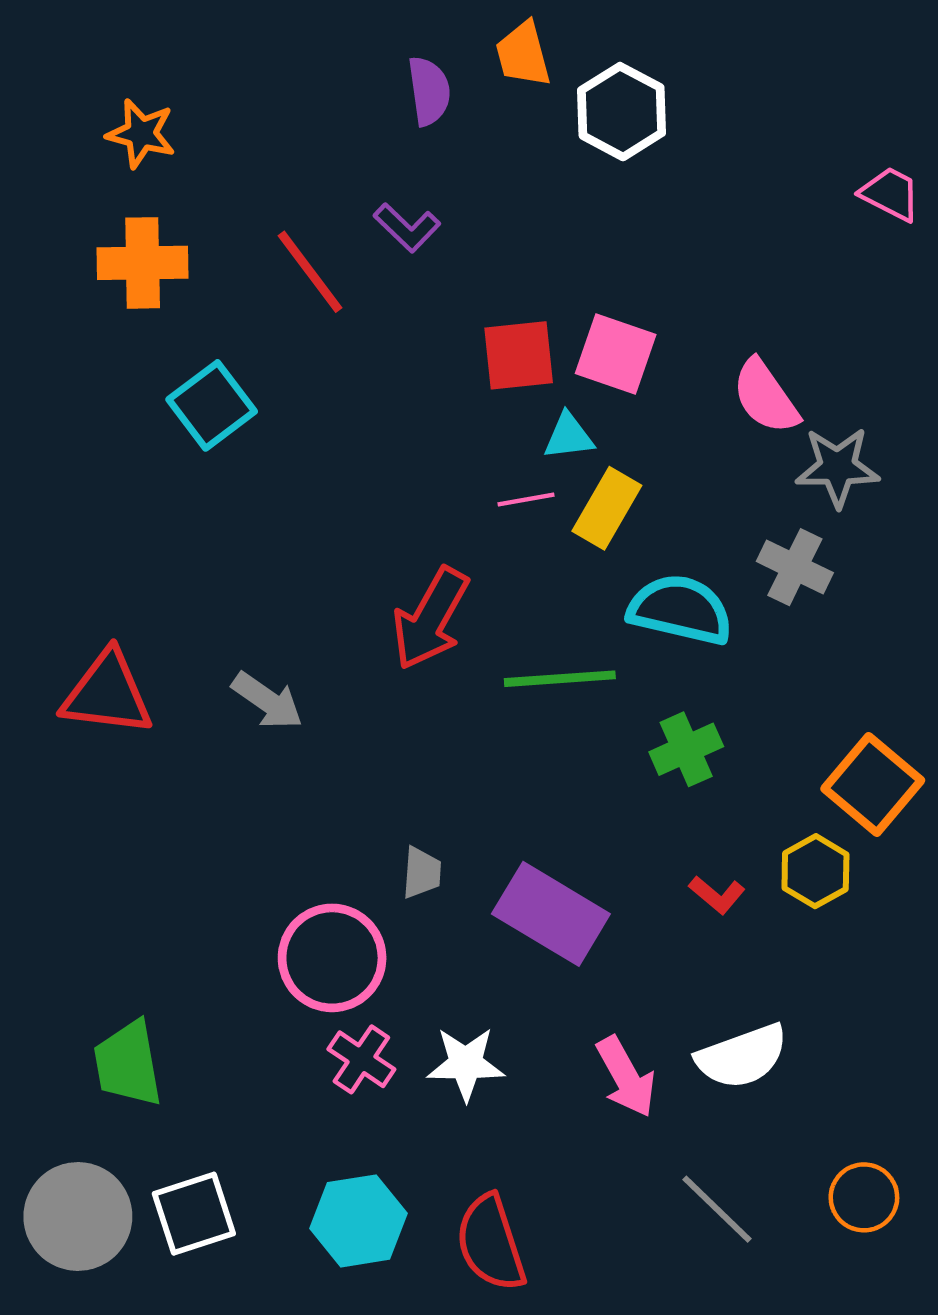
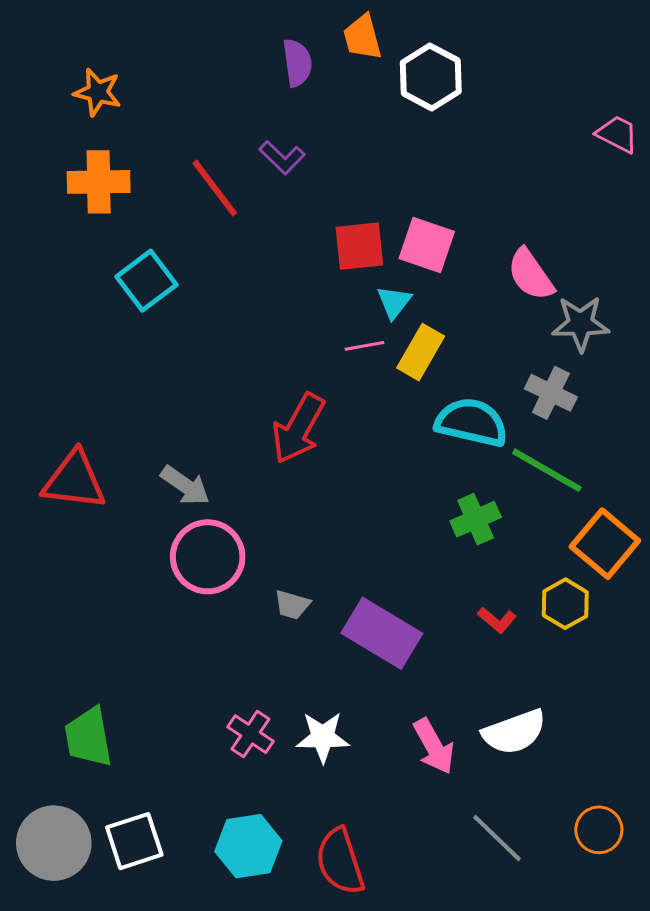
cyan triangle: (569, 436) -> (394, 302), turned -45
green line: (560, 679) -> (547, 470), moved, turned 34
gray trapezoid: (422, 873) -> (292, 605), turned 102
pink circle: (332, 958) -> (208, 557), moved

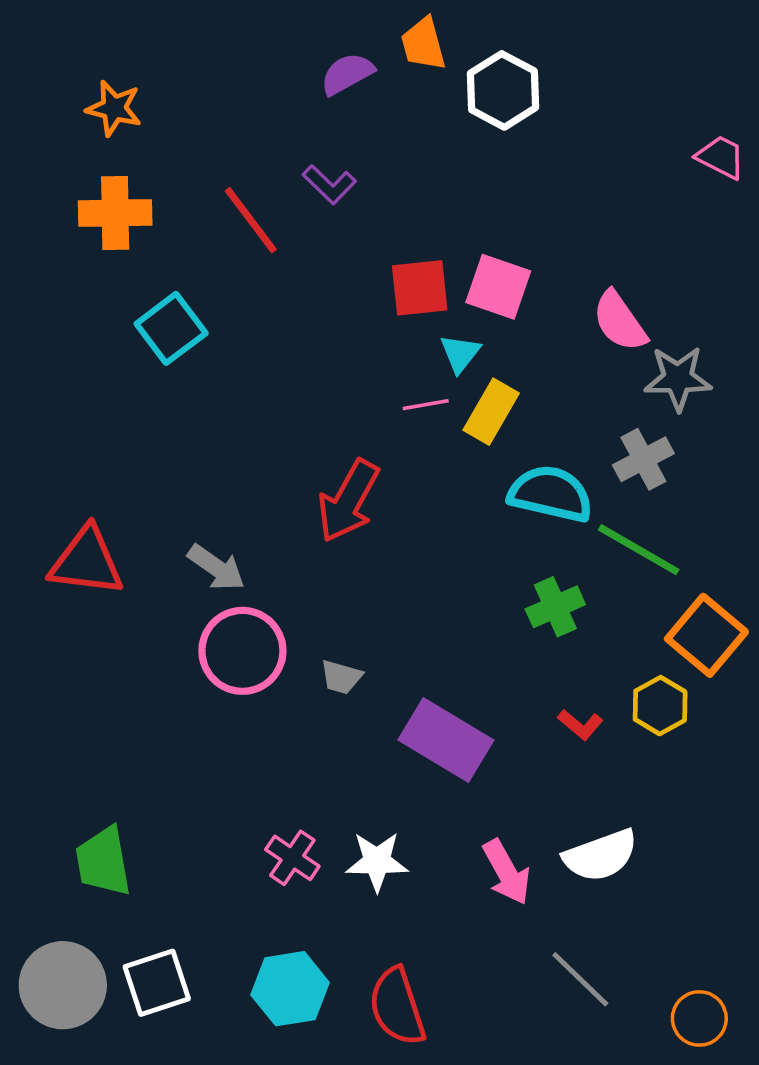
purple semicircle: (297, 63) -> (347, 74), turned -111
gray cross: (551, 393) -> (643, 459), turned 36
gray trapezoid: (292, 605) -> (341, 677), moved
orange circle: (599, 830) -> (699, 1018), moved

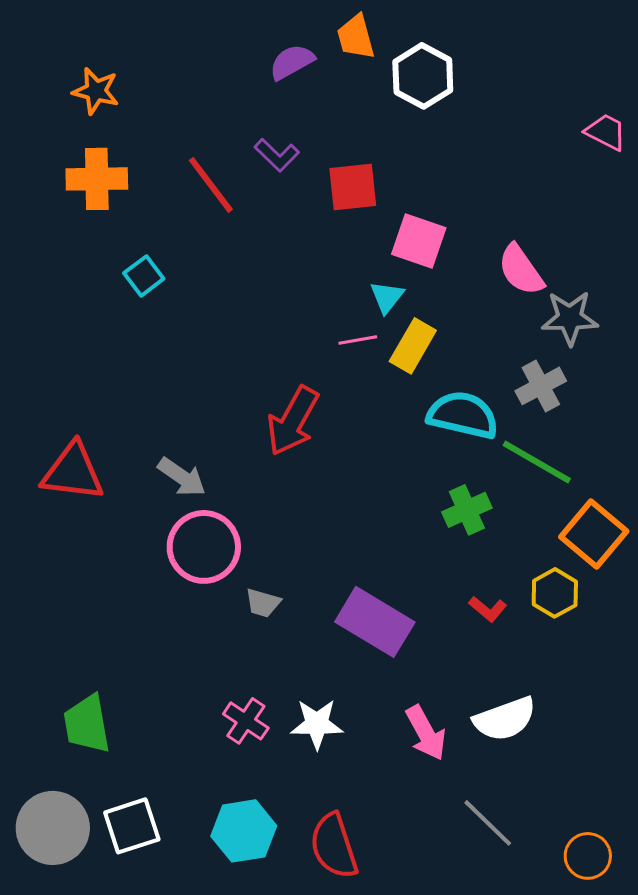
red square: (420, 288) -> (353, 187), moved
cyan square: (171, 328) -> (144, 276), size x0.7
gray trapezoid: (341, 677) -> (263, 603), moved

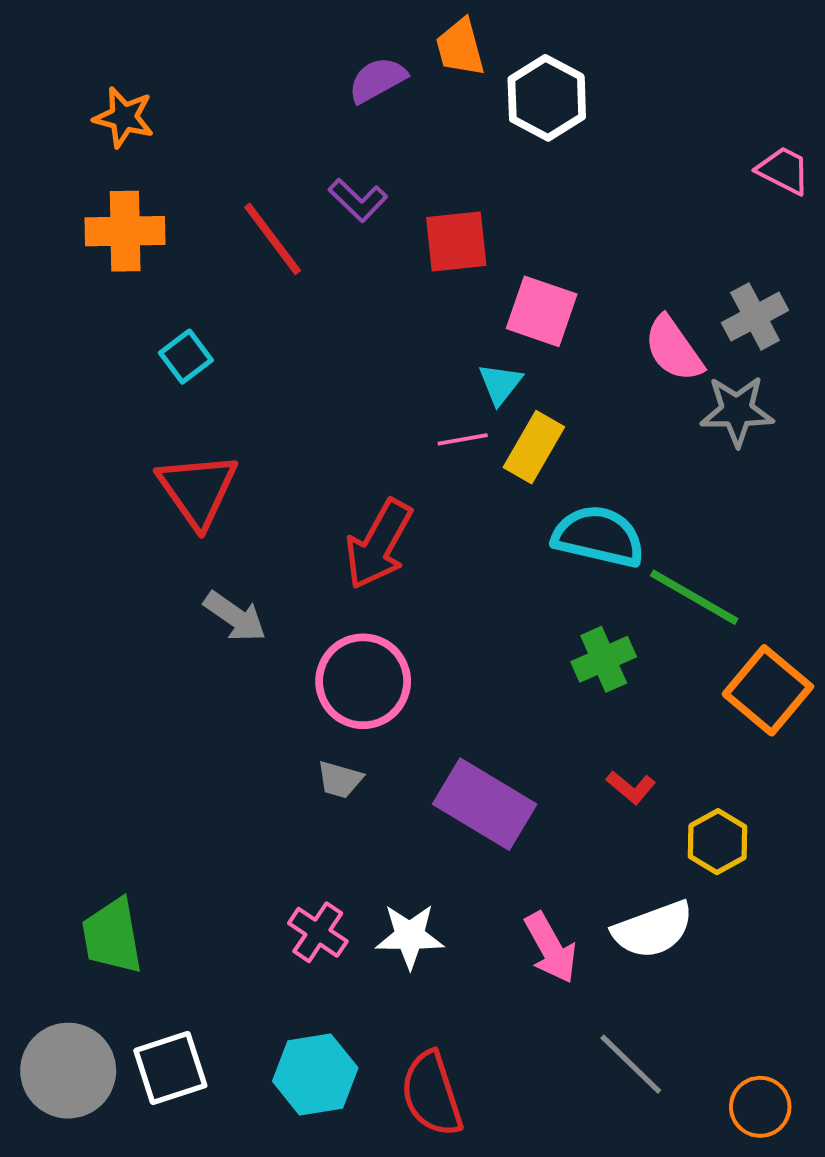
gray cross: (541, 386) -> (755, 317), moved
red triangle: (73, 472) -> (198, 490), moved, turned 48
pink circle: (204, 547) -> (363, 681), moved
yellow hexagon: (555, 593) -> (718, 842), moved

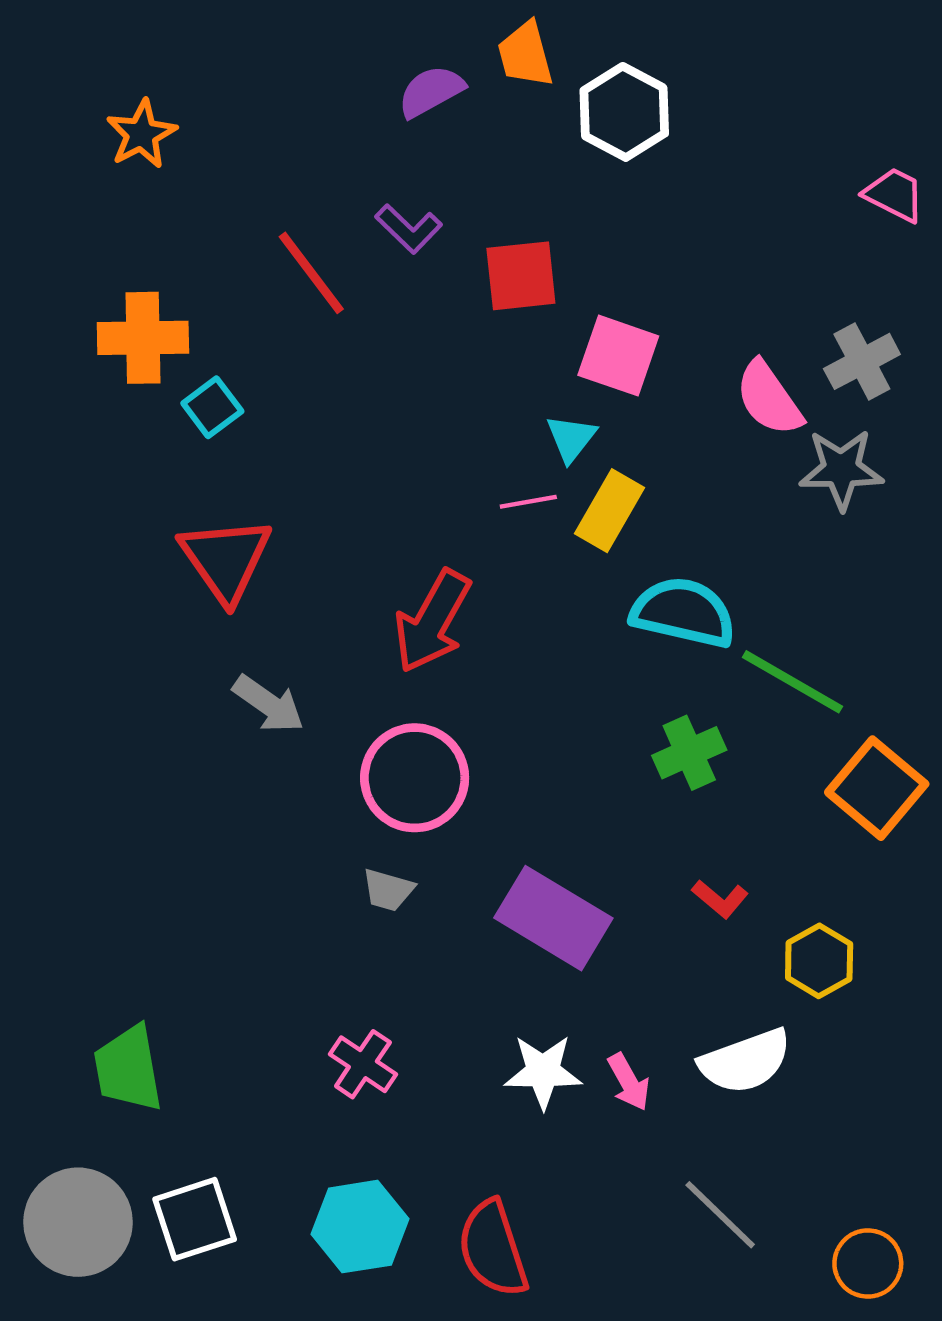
orange star: (124, 117) -> (141, 134), turned 30
orange cross: (125, 231) -> (143, 338), moved
white star: (410, 936) -> (543, 1072), moved
pink arrow: (551, 948) -> (629, 1082), size x0.7

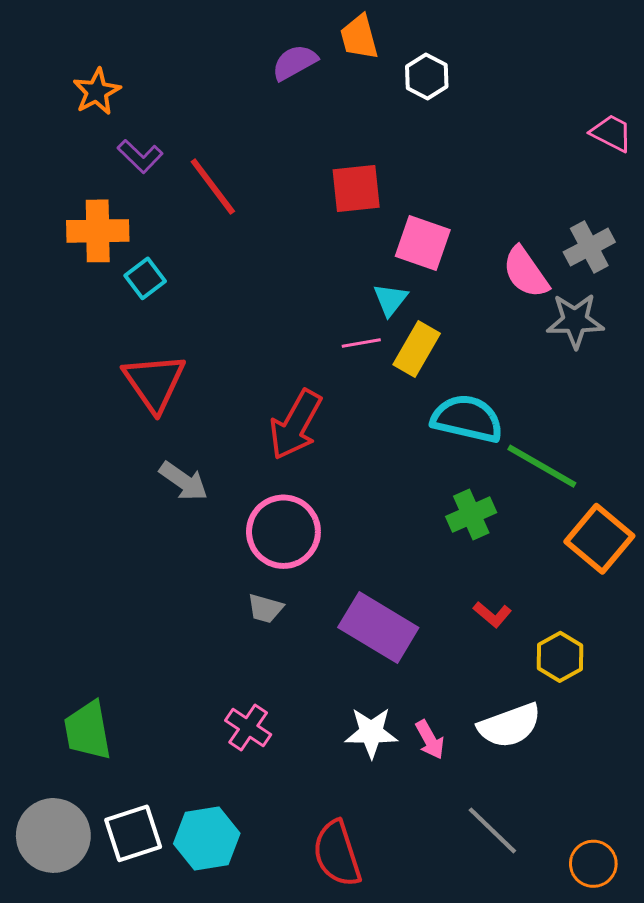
white hexagon: (624, 112) -> (427, 76), size x0.7
purple L-shape: (409, 229) -> (140, 156), moved
cyan hexagon: (360, 1227) -> (207, 839), moved

